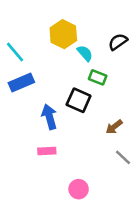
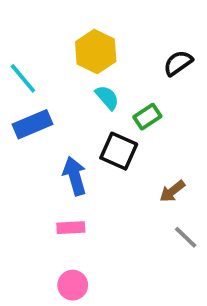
cyan semicircle: (85, 53) -> (107, 97), moved
green rectangle: (98, 77) -> (147, 117), turned -54
pink circle: (79, 189) -> (73, 285), moved

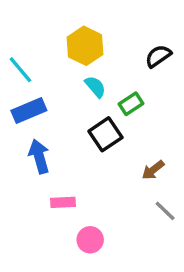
black square: (119, 151) -> (105, 134), turned 32
blue arrow: (75, 176) -> (39, 156), moved
pink circle: (73, 285) -> (90, 240), moved

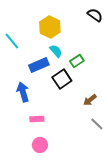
black semicircle: (158, 56) -> (95, 15), moved, turned 70
blue rectangle: (29, 110) -> (39, 65), moved
pink circle: (90, 240) -> (40, 145), moved

